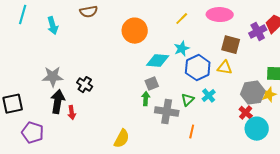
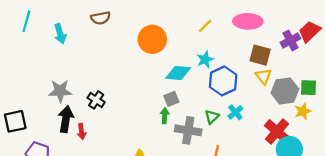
yellow triangle: (225, 68) -> (264, 76), moved, turned 42
gray hexagon: (253, 93) -> (285, 91), moved
red cross: (246, 113) -> (277, 131), size x1.6

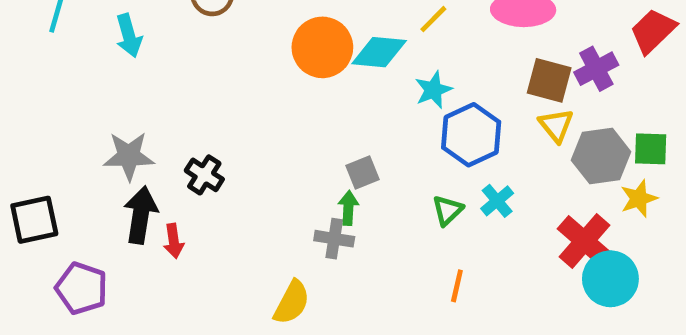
purple cross: (290, 40) -> (596, 69), moved
cyan diamond: (178, 73) -> (379, 52), moved
gray cross: (188, 130) -> (334, 239), moved, size x0.7

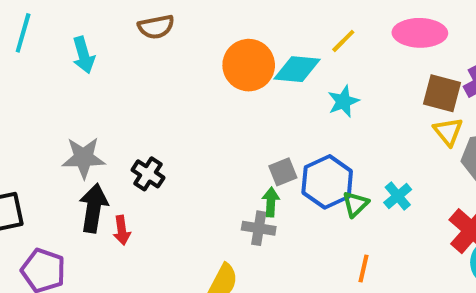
blue hexagon: (471, 135) -> (327, 182), moved

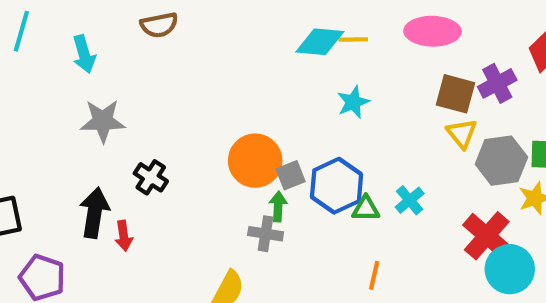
yellow line: (343, 41) -> (353, 40), turned 44
orange circle: (249, 65) -> (255, 161), moved
cyan diamond: (297, 69) -> (320, 42), moved
gray star: (84, 158) -> (103, 121), moved
green triangle: (355, 204) -> (366, 209), turned 44

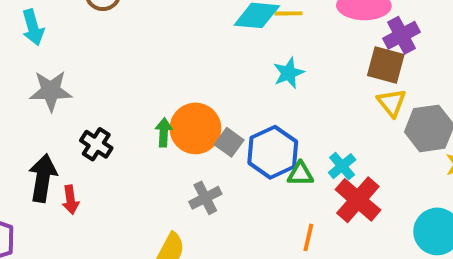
purple cross: (497, 83) -> (402, 35), moved
gray square: (291, 175) -> (229, 142), turned -32
green arrow: (278, 207) -> (164, 132), moved
gray cross: (266, 234) -> (205, 198), turned -36
red cross: (487, 236) -> (358, 200), moved

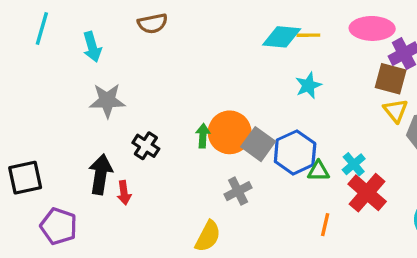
gray square: (229, 142) -> (258, 144), size x1.4

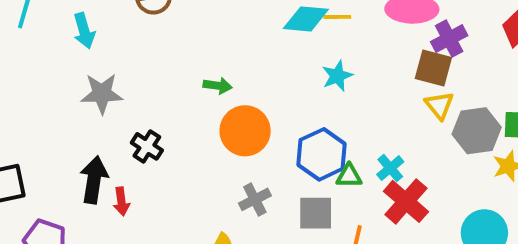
green arrow: (203, 136) -> (218, 86), moved, turned 95
gray square: (258, 144) -> (316, 213), moved, turned -36

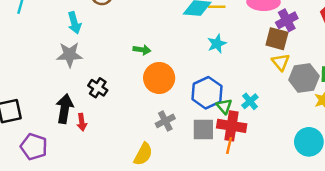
cyan arrow: (84, 31) -> (74, 23), moved
green triangle: (349, 176) -> (224, 106), turned 49
red cross: (406, 201) -> (232, 126), moved, turned -32

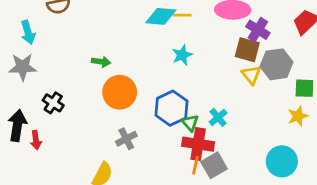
purple cross: (287, 20) -> (258, 30), turned -30
gray hexagon: (304, 78) -> (277, 64), moved
gray square: (203, 130) -> (214, 165), moved, turned -30

